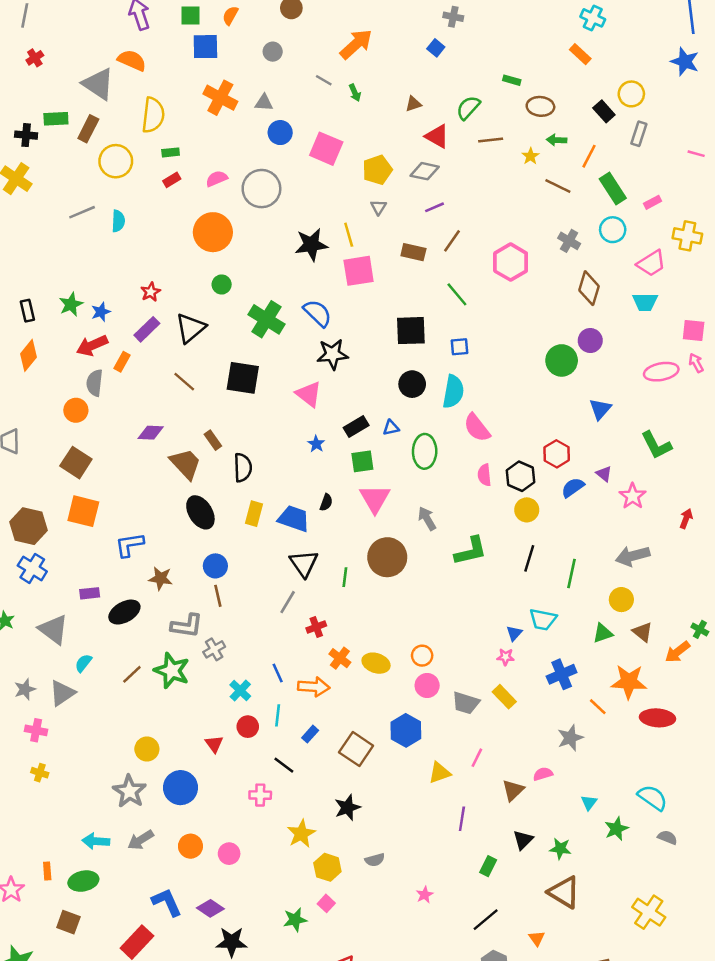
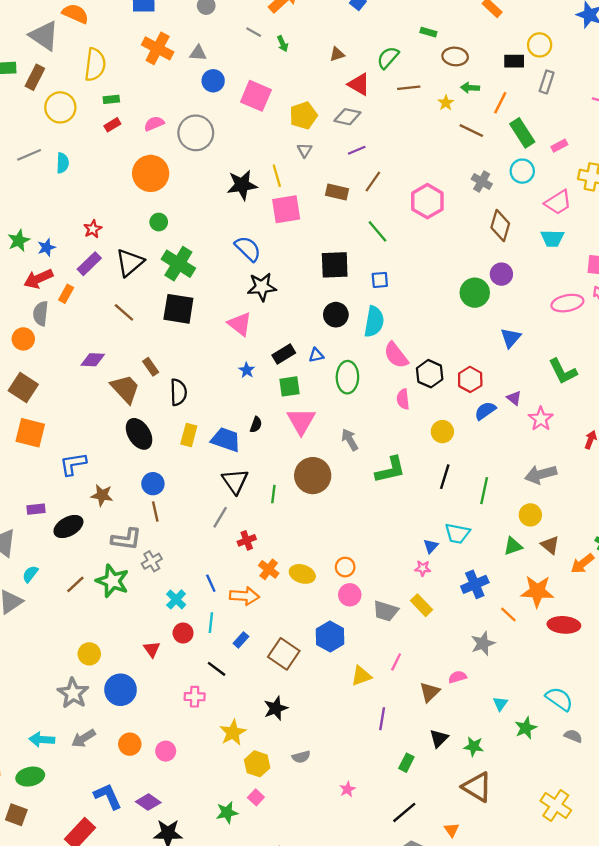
black rectangle: (604, 111) -> (514, 61), turned -48
green cross: (266, 319) -> (178, 264), moved
black hexagon: (520, 476) -> (430, 374), moved

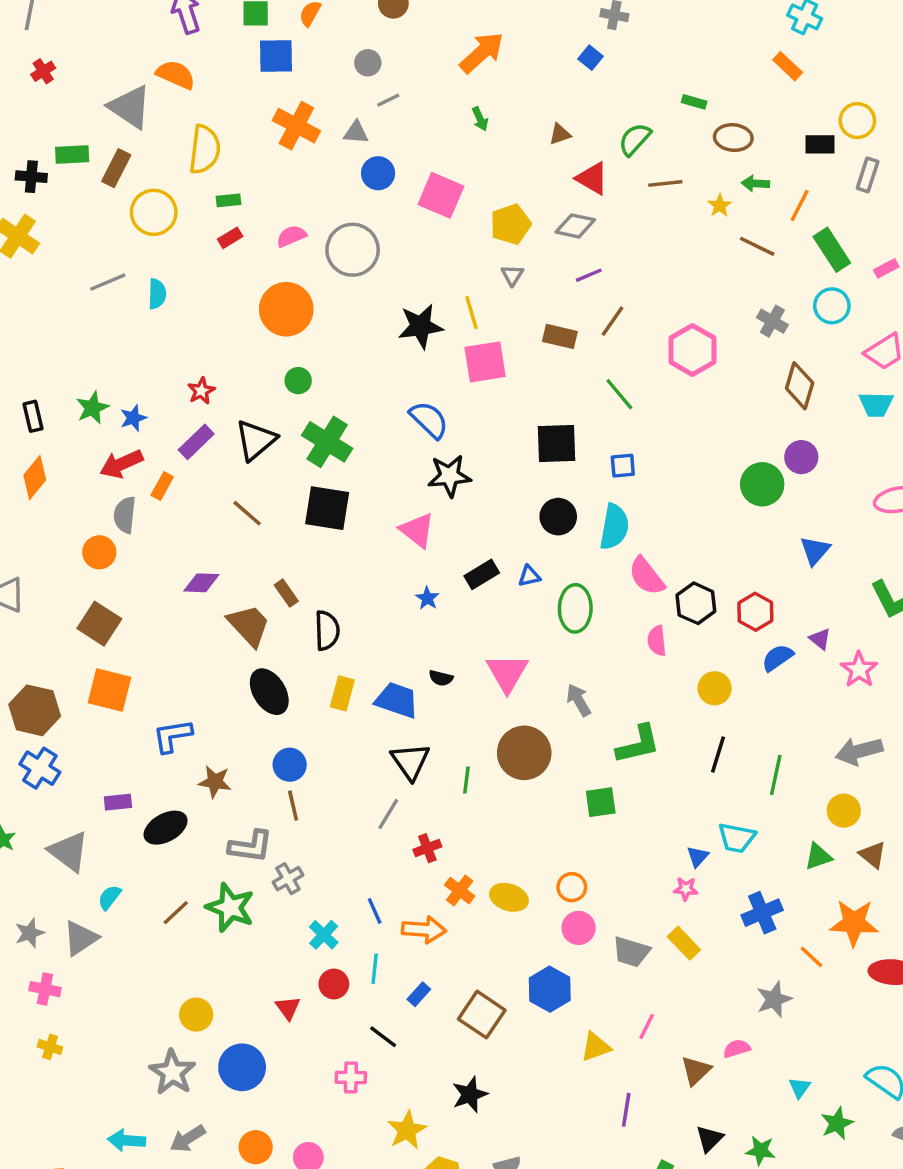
gray line: (254, 32) -> (388, 100), moved, turned -56
green square: (290, 386) -> (601, 802), moved
black semicircle: (256, 425) -> (441, 678), turned 84

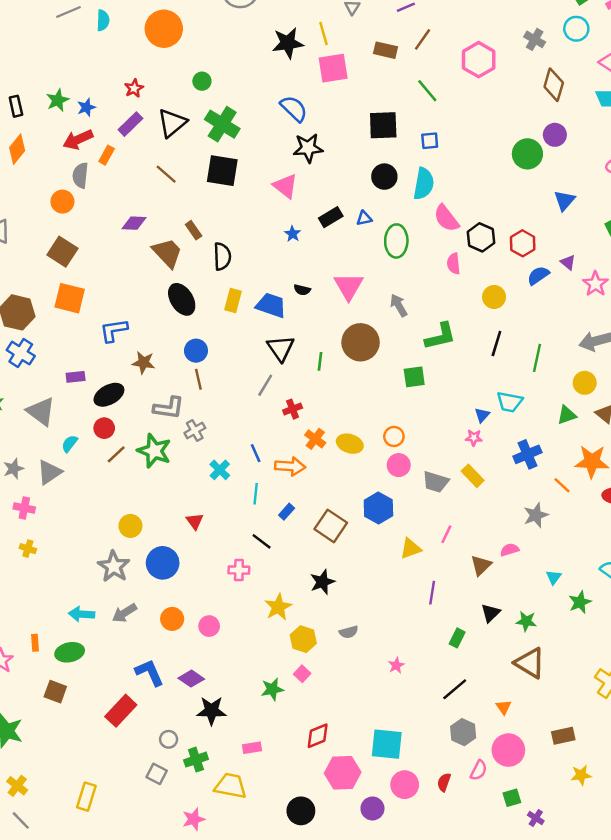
orange circle: (286, 309) -> (164, 29), moved
red circle: (334, 984) -> (104, 428), moved

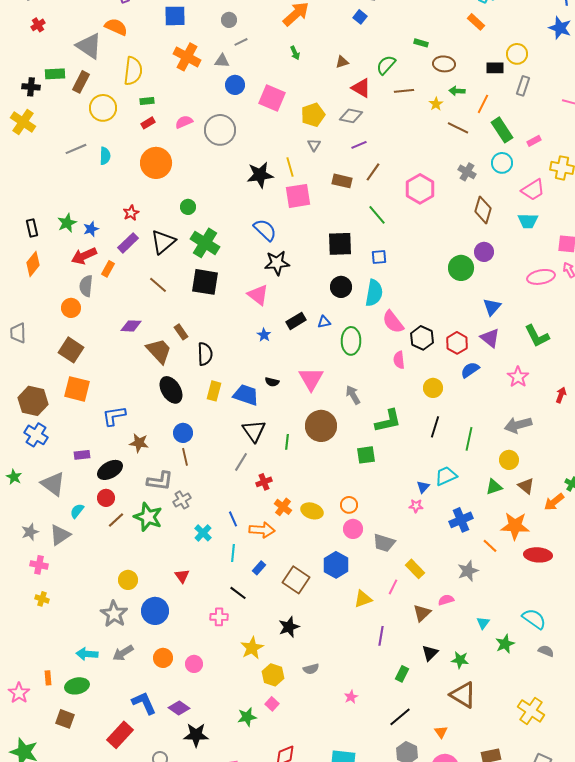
purple triangle: (568, 262) -> (490, 338), moved, size x1.5
cyan trapezoid: (510, 402) -> (446, 476), turned 145
yellow rectangle: (473, 476) -> (415, 569), moved

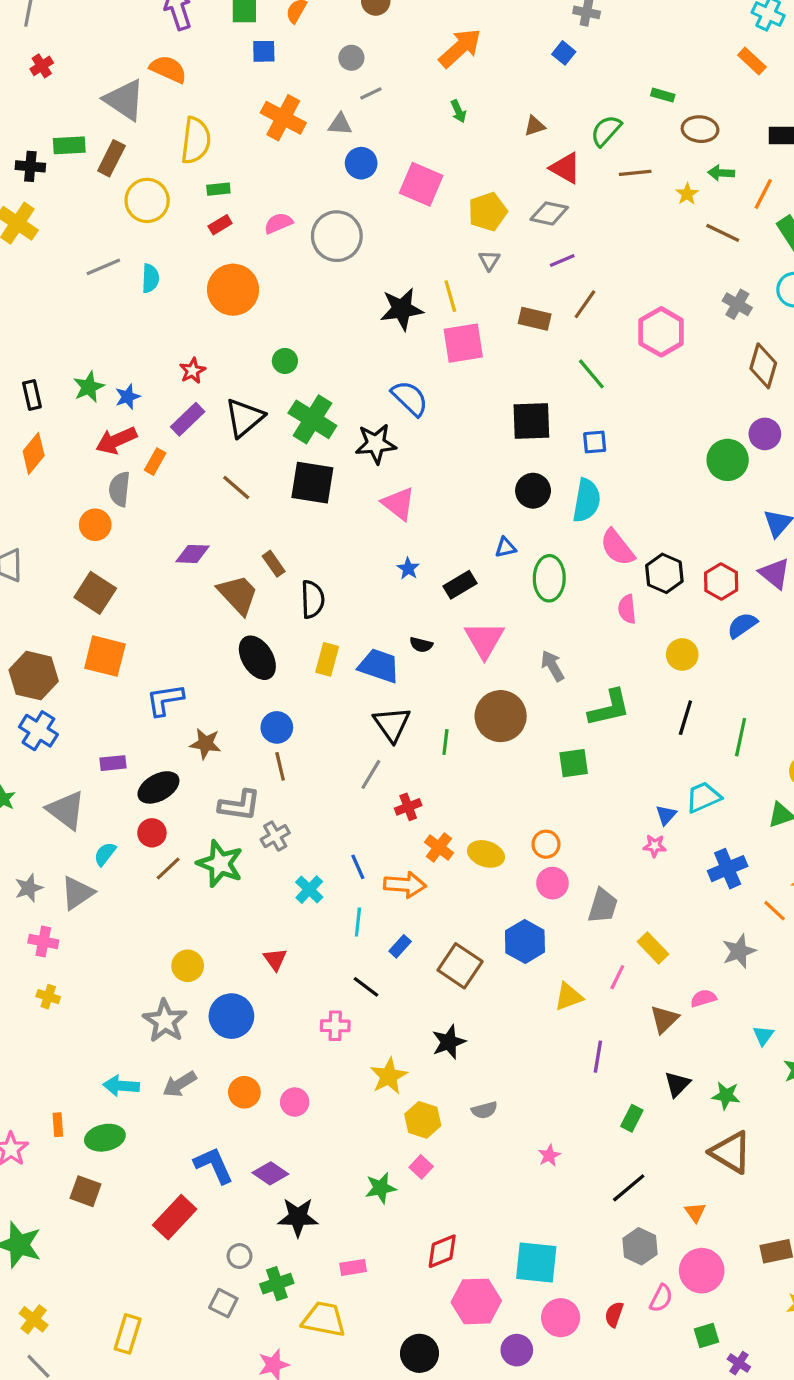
blue square: (175, 16) -> (264, 51), size x0.7
black star: (277, 263) -> (376, 444), moved
black rectangle: (296, 321) -> (460, 585), moved
gray trapezoid: (384, 543) -> (603, 906), turned -90

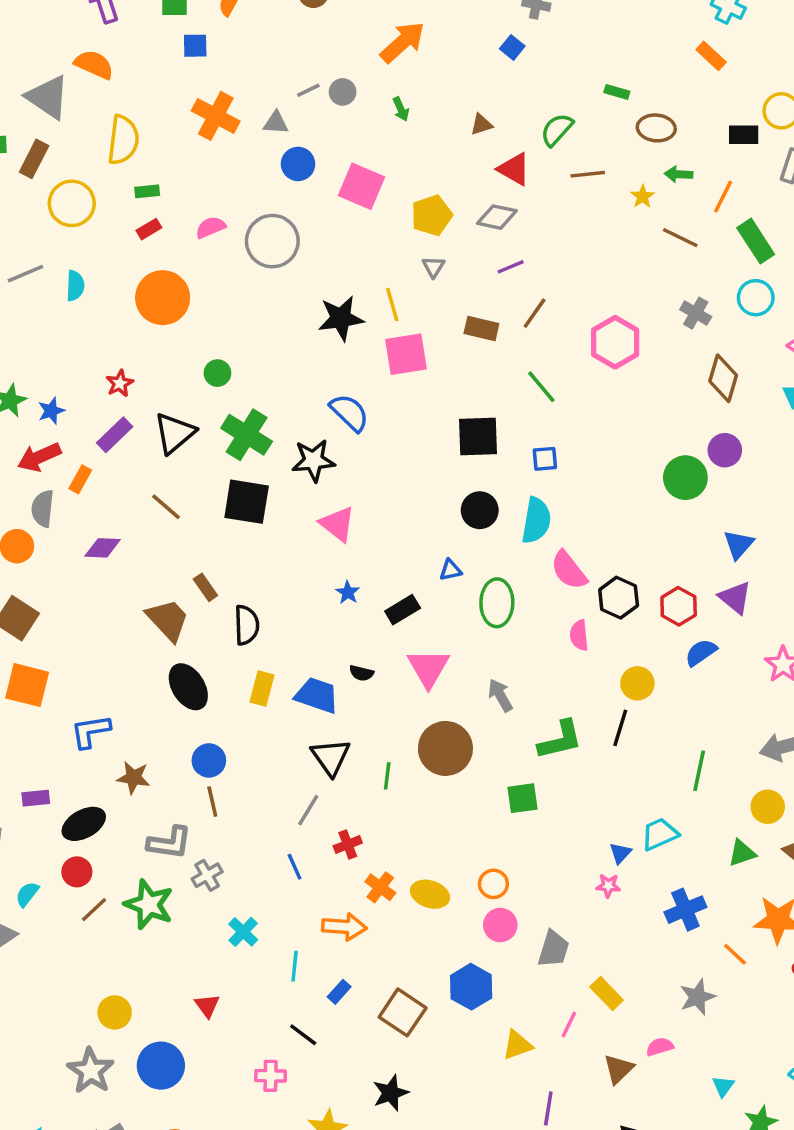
gray circle: (351, 58) -> (343, 92), moved
purple diamond: (192, 554) -> (103, 548), moved
black line: (685, 718) -> (620, 728), moved
blue line: (358, 867) -> (295, 867), moved

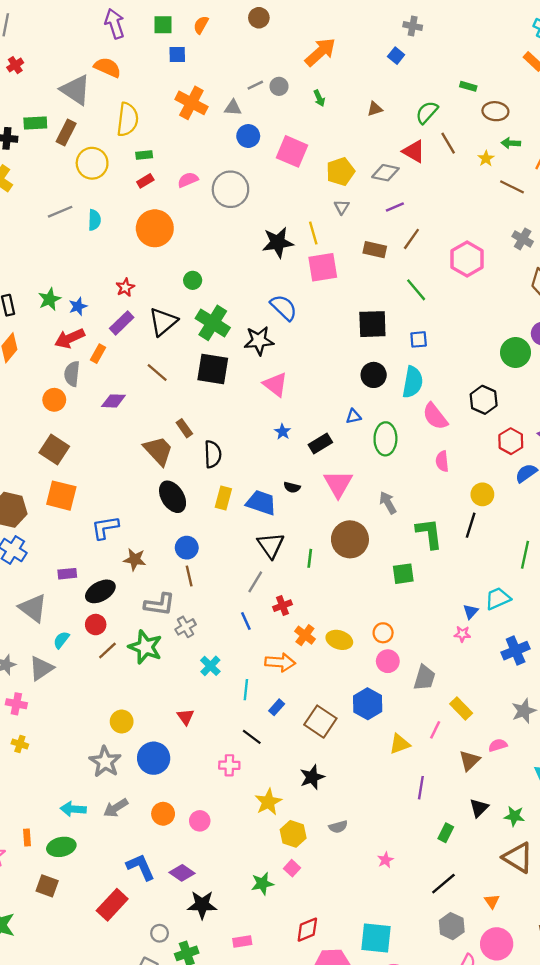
red triangle: (514, 169) -> (414, 151), moved
brown line: (588, 174) -> (448, 143), turned 65
black hexagon: (619, 598) -> (484, 400), moved
green L-shape: (560, 740) -> (429, 533), turned -84

